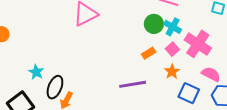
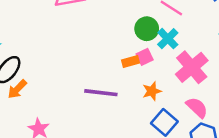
pink square: (172, 49) -> (145, 57), moved

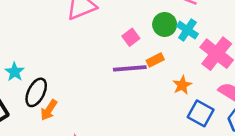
pink square: (145, 57) -> (131, 37), moved
purple line: (101, 93) -> (130, 68), moved

